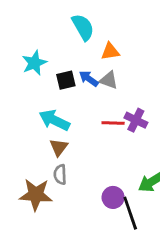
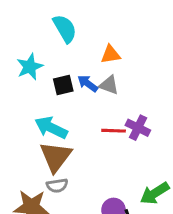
cyan semicircle: (83, 27) -> (65, 29), moved
brown triangle: (59, 147) -> (56, 157), size x1.6
gray semicircle: (60, 175) -> (57, 186), turned -96

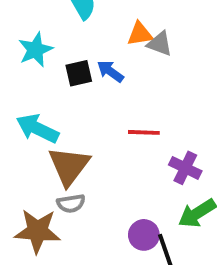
gray triangle: (109, 85) -> (160, 44), moved
cyan arrow: (51, 128) -> (37, 128), moved
purple cross: (138, 128) -> (185, 168), moved

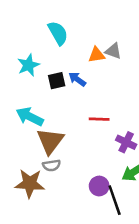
gray triangle: (160, 44) -> (113, 51), moved

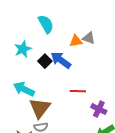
blue arrow: (77, 79) -> (61, 60), size x1.5
black square: (57, 81) -> (45, 61), turned -32

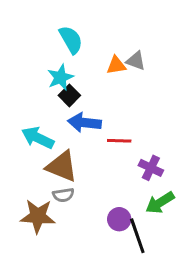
cyan star: (23, 49) -> (60, 77), moved
blue arrow: (61, 60) -> (84, 123), moved, turned -30
brown triangle: (40, 108) -> (62, 166), turned -45

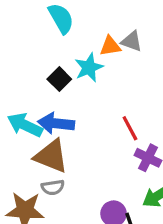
cyan star: (60, 77) -> (89, 68), moved
blue arrow: (84, 123) -> (56, 123), moved
red line: (119, 141) -> (130, 128), moved, turned 60

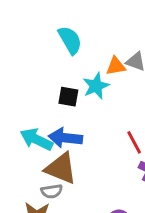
black square: (59, 79) -> (68, 97), turned -35
gray semicircle: (53, 187) -> (52, 191), moved

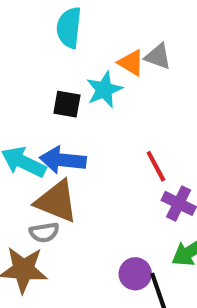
cyan semicircle: (70, 40) -> (69, 28), turned -144
orange triangle: (116, 66) -> (131, 63), turned 40

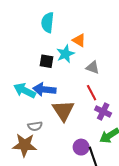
gray triangle: (158, 57) -> (93, 68), moved
brown triangle: (57, 201) -> (63, 110), moved, turned 35

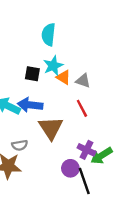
cyan semicircle: (48, 22) -> (48, 35), moved
orange triangle: (79, 40) -> (63, 77), moved
purple cross: (103, 111) -> (87, 150), moved

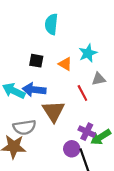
cyan star: (53, 66) -> (88, 53), moved
gray triangle: (83, 81) -> (99, 79), moved, turned -32
gray semicircle: (20, 145) -> (24, 127), size x1.5

